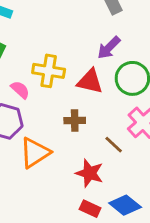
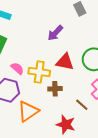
purple arrow: (109, 48) -> (55, 33), moved
yellow cross: (49, 71) -> (39, 72), moved

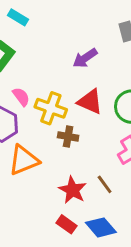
brown line: (82, 105) -> (105, 184), moved

